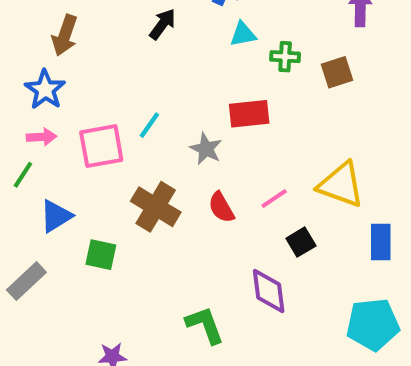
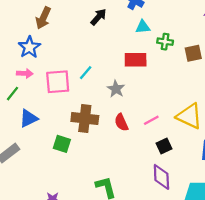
red rectangle: (249, 114) -> (136, 60), moved
brown cross: (156, 207) -> (85, 118), turned -30
green square: (101, 255) -> (62, 144), moved
purple diamond: (269, 291) -> (161, 177), moved

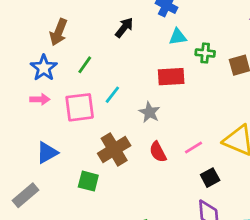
green line: (12, 94) -> (85, 65), moved
brown cross: (85, 118) -> (114, 149), turned -35

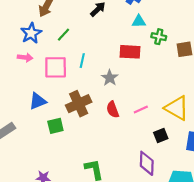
cyan line: (112, 95) -> (82, 61), turned -32
blue triangle: (47, 153) -> (38, 101), moved
black square: (210, 178) -> (161, 136), moved
green square: (88, 181) -> (55, 126), turned -35

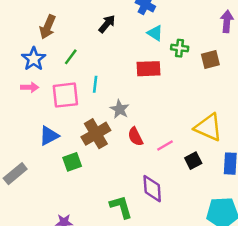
cyan triangle: (139, 21) -> (155, 33), turned 40
gray star: (110, 78) -> (120, 109), moved
pink line: (141, 109) -> (165, 146), moved
purple diamond: (147, 163) -> (152, 189), moved

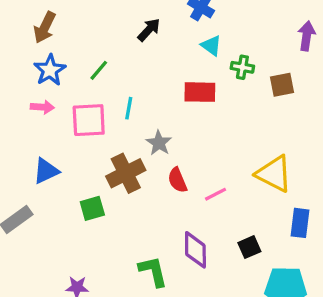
brown arrow: (48, 27) -> (45, 27), moved
blue triangle: (49, 136) -> (46, 171), moved
black square: (193, 161) -> (249, 247), moved

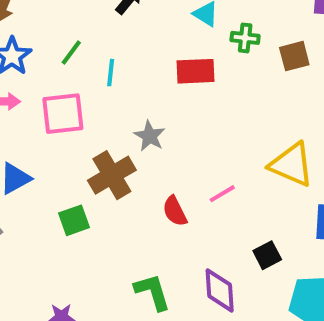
cyan line: (129, 108) -> (111, 73), moved
red semicircle: (177, 180) -> (175, 211), moved
purple diamond: (195, 250) -> (220, 290), moved

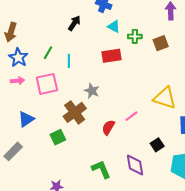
red semicircle: (175, 211) -> (108, 127), turned 63

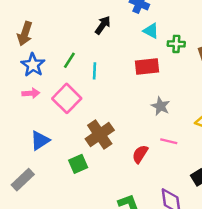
pink square: (47, 84) -> (67, 98), turned -35
gray star: (92, 91) -> (160, 106), moved
pink line: (131, 116) -> (169, 141), turned 48

